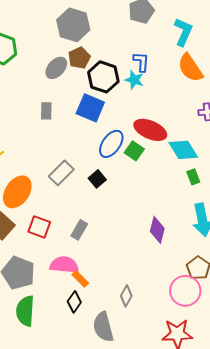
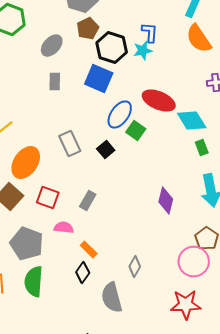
gray ellipse: (56, 68) -> (52, 46), moved
cyan star: (134, 80) -> (143, 50), turned -30
green square: (134, 151) -> (136, 130), moved
gray rectangle: (61, 173) -> (70, 144), turned -70
pink semicircle: (64, 265) -> (64, 228), moved, size x0.7

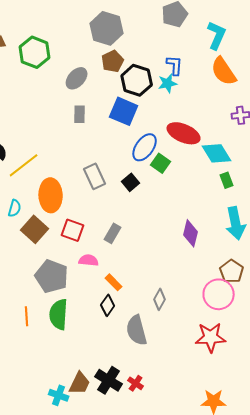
orange ellipse: (26, 162) -> (51, 195), turned -36

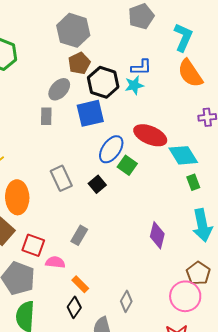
blue L-shape: (175, 65) -> (141, 67), turned 85
gray ellipse: (77, 78) -> (59, 89), moved
blue square: (124, 111) -> (90, 113), turned -36
red square: (73, 230) -> (33, 245), moved

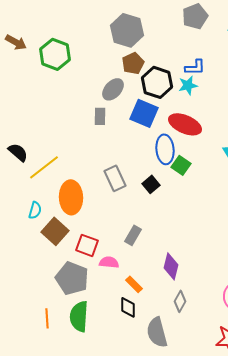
blue square: (90, 113) -> (144, 113), turned 36
red ellipse: (150, 135) -> (185, 124), moved
blue ellipse: (111, 149) -> (165, 149), turned -40
purple diamond: (157, 235) -> (171, 266), moved
black diamond: (74, 307) -> (128, 307), turned -35

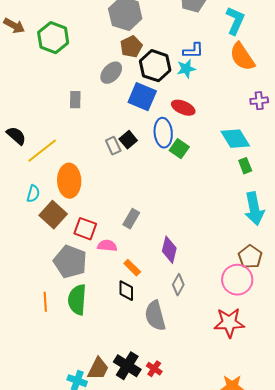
gray rectangle: (100, 116) -> (75, 100), moved
red ellipse: (185, 124) -> (183, 108), size x0.7
gray rectangle: (115, 178) -> (113, 146), moved, size x0.7
black square: (151, 184) -> (128, 140), moved

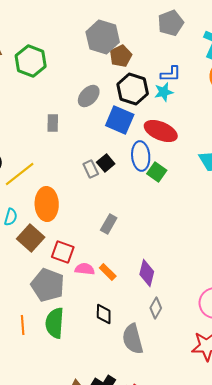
brown pentagon: (131, 47) -> (121, 56), moved
red ellipse: (183, 108) -> (161, 131), size x1.4
gray rectangle: (131, 219) -> (109, 224), moved
orange rectangle: (132, 268) -> (108, 272), moved

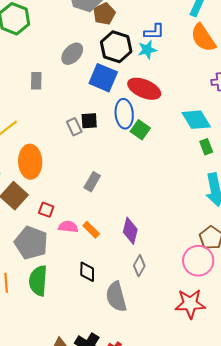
black square: (106, 163) -> (89, 121), turned 36
red square: (63, 252) -> (46, 210), size x0.7

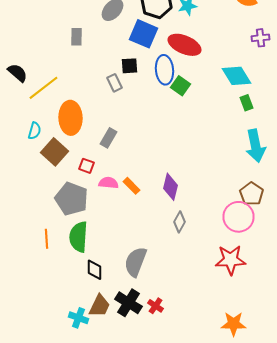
black square: (89, 121) -> (130, 66), moved
gray rectangle: (92, 182) -> (108, 138), moved
black diamond: (87, 272) -> (94, 270), moved
gray semicircle: (116, 297) -> (136, 262), moved, turned 36

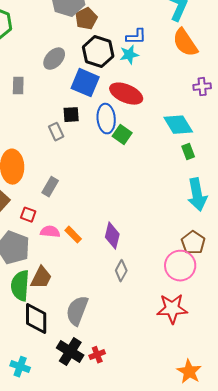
black diamond: (94, 270) -> (36, 319), size x1.5
brown trapezoid: (100, 306) -> (41, 278), moved
red cross: (156, 306) -> (97, 355), turned 35
orange star: (234, 324) -> (189, 372), moved, turned 30

